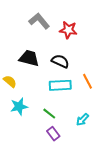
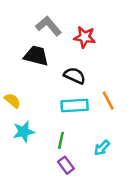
black trapezoid: (29, 58) -> (36, 56), moved
green line: (49, 114) -> (61, 140), turned 64

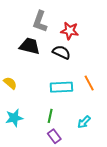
gray L-shape: (48, 26) -> (40, 21), turned -120
black semicircle: (75, 76) -> (61, 52), moved
cyan star: (24, 132) -> (14, 118), moved

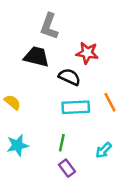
red star: (70, 31) -> (87, 53), moved
black semicircle: (61, 52) -> (69, 77), moved

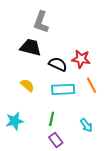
red star: (87, 53) -> (81, 59), moved
yellow semicircle: (12, 102) -> (27, 85), moved
cyan arrow: (104, 150) -> (86, 125), turned -80

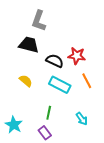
cyan rectangle: (63, 89) -> (60, 85), turned 30
cyan star: (15, 121) -> (14, 125), moved, turned -30
purple rectangle: (56, 140) -> (45, 133), moved

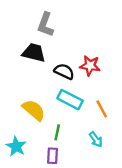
yellow semicircle: (26, 81) -> (34, 110), moved, size x1.5
orange line: (87, 81) -> (102, 109), moved
purple rectangle: (45, 133) -> (52, 156), turned 40

